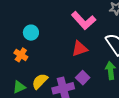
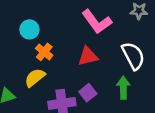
orange cross: (21, 55) -> (44, 52), moved
yellow semicircle: (40, 81) -> (35, 78), moved

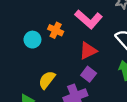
orange cross: (44, 52) -> (56, 30), moved
purple square: (88, 93) -> (89, 74), moved

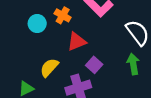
red triangle: (88, 51) -> (77, 41), moved

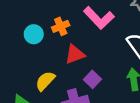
orange cross: (63, 15) -> (61, 26), turned 35

